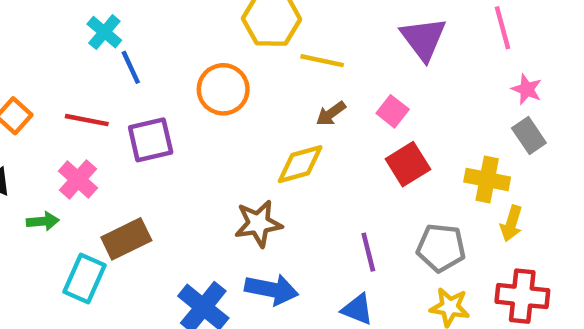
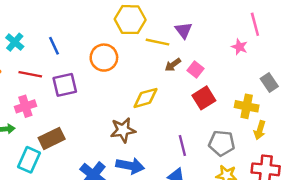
cyan cross: (104, 32) -> (15, 42), moved
purple triangle: (423, 39) -> (184, 30), moved, size x0.7
pink star: (527, 89) -> (239, 47), moved
brown arrow: (331, 114) -> (173, 65), moved
pink cross: (78, 180) -> (25, 106), turned 30

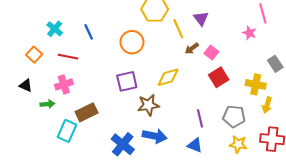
yellow line: (157, 42) -> (178, 29), turned 54
purple square: (65, 85) -> (127, 81), moved

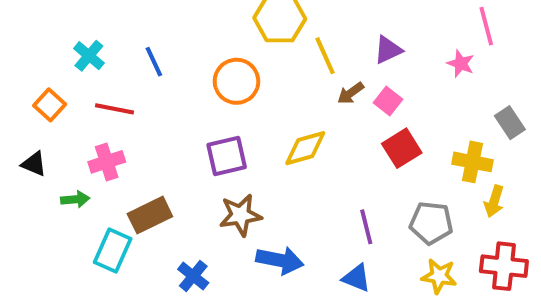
purple triangle: (201, 18) -> (388, 50), moved, turned 42
brown star: (148, 105) -> (240, 215), moved
blue cross: (123, 144) -> (193, 276), moved, size x0.7

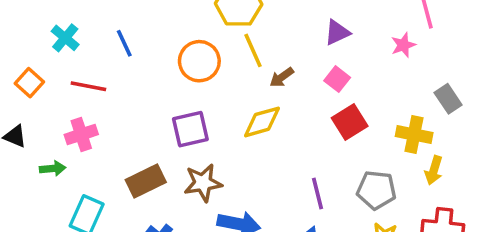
yellow line: (325, 56) -> (253, 50), moved
pink star: (461, 64) -> (403, 45), turned 30
brown arrow: (351, 93) -> (282, 77), moved
brown rectangle: (150, 215) -> (146, 181), moved

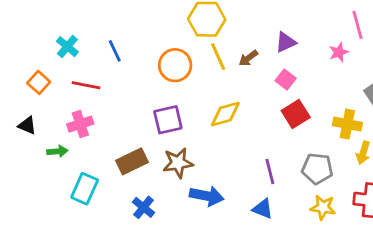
brown arrow: (282, 77) -> (248, 58), moved

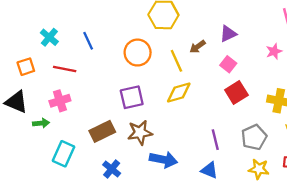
pink star: (339, 52) -> (274, 51), moved
yellow line: (218, 57) -> (176, 61), moved
orange square: (39, 82) -> (26, 67), turned 30
black triangle: (27, 125) -> (16, 102), size x1.5
gray pentagon: (317, 169) -> (254, 137), turned -30

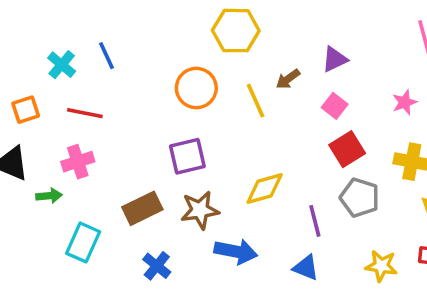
blue line: (88, 41) -> (107, 56), moved
pink star: (274, 51) -> (405, 102), moved
yellow diamond: (179, 93) -> (265, 189), moved
gray pentagon: (254, 137) -> (360, 198), moved, turned -30

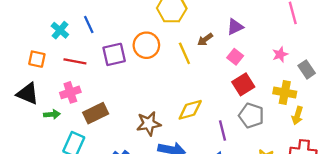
orange square: (26, 110) -> (37, 59), turned 30
purple square: (187, 156) -> (114, 54), moved
brown rectangle: (142, 208) -> (96, 113), moved

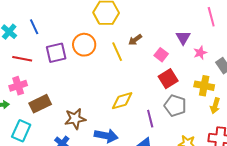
purple triangle: (235, 27) -> (183, 38), moved, turned -35
brown star: (149, 124) -> (75, 119), moved

